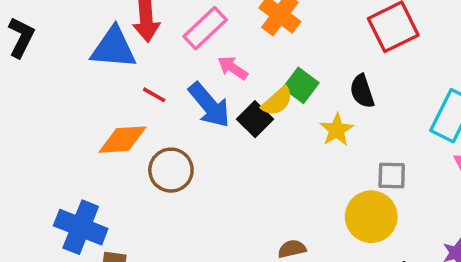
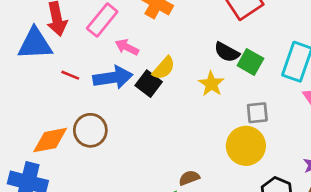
green square: (301, 85) -> (250, 62), moved
black semicircle: (362, 91) -> (227, 52), turned -35
blue arrow: (209, 105) -> (113, 78), turned -51
orange diamond: (122, 140) -> (50, 140), moved

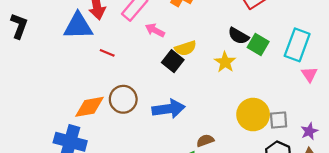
yellow semicircle: (164, 68) -> (185, 48), turned 30
blue arrow: (113, 78) -> (169, 109), moved
gray square: (257, 113) -> (279, 120), moved

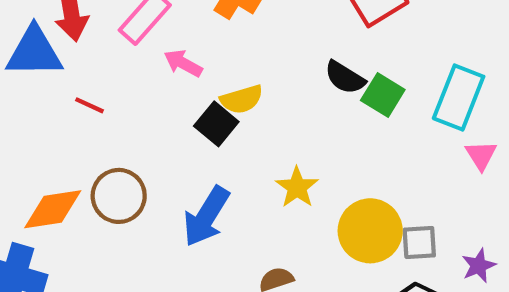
yellow star: (225, 62) -> (297, 187), moved
blue arrow: (169, 109) -> (206, 216), turned 128

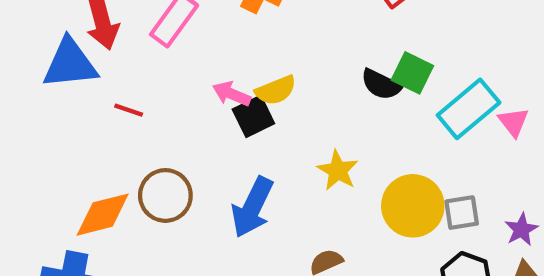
pink arrow: (183, 63) -> (232, 94), moved
black semicircle: (345, 78) -> (381, 84), moved
cyan rectangle: (459, 97) -> (469, 109), moved, turned 34
black square: (216, 124) -> (253, 116), turned 30

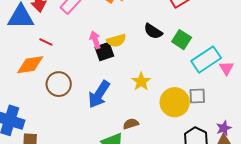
black semicircle: (381, 84) -> (153, 31), moved
pink arrow: (232, 94) -> (95, 40), turned 42
gray square: (462, 213) -> (197, 96), moved
orange diamond: (103, 215) -> (30, 65), moved
purple star: (521, 229) -> (224, 128), moved

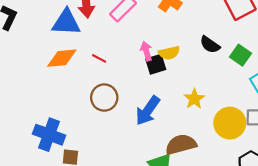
red line: (46, 42) -> (99, 58), moved
orange diamond: (30, 65) -> (62, 58), moved
brown semicircle: (131, 124) -> (181, 144), size x1.8

